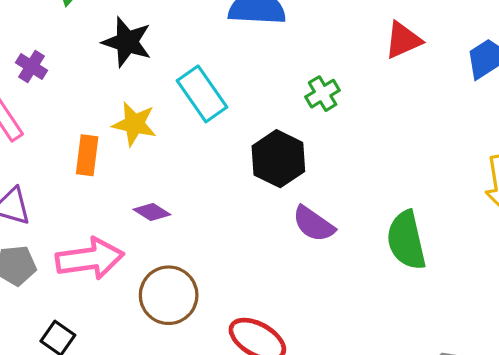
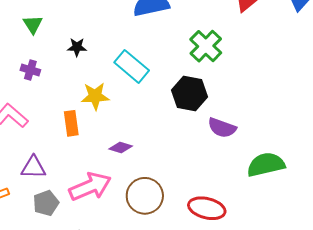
black star: (127, 42) -> (77, 47), size x0.6
purple cross: (32, 66) -> (30, 70), moved
green cross: (323, 94) -> (206, 46), size x1.5
green semicircle: (406, 240) -> (266, 165), moved, turned 105

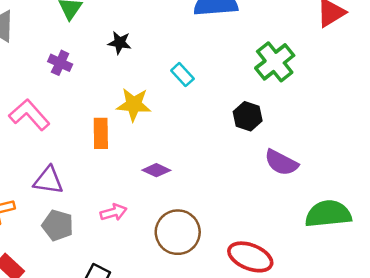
cyan rectangle: (132, 66) -> (182, 75), size x0.6
black hexagon: (189, 94) -> (248, 116), size x0.7
pink arrow: (90, 186) -> (114, 212), size x0.5
gray pentagon: (46, 203) -> (58, 225), turned 30

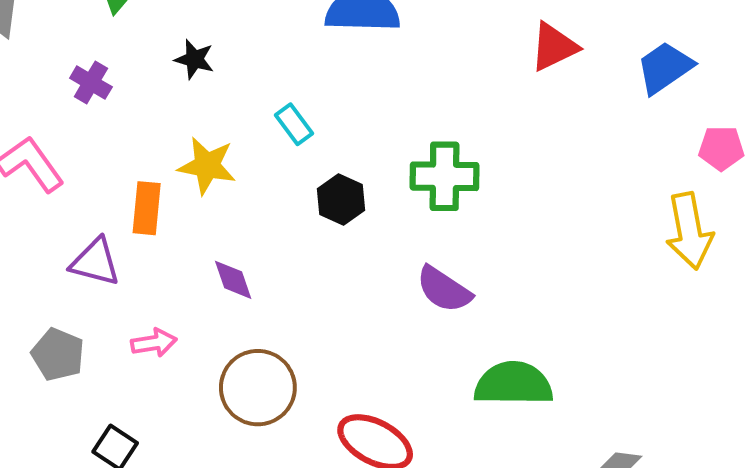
green cross: (275, 62) -> (444, 176), moved, turned 33
black hexagon: (248, 116) -> (341, 199), moved
purple diamond: (156, 170) -> (233, 280), turned 40
purple triangle: (48, 180) -> (95, 262), moved

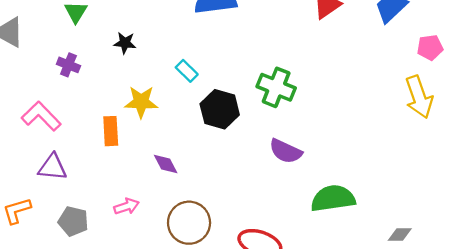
green cross: (444, 176) -> (276, 87), turned 30
black hexagon: (341, 199) -> (220, 109), size x1.4
purple triangle: (95, 262) -> (53, 167), moved

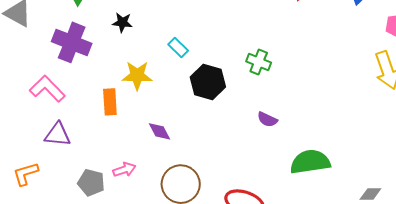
purple cross: (68, 65) -> (72, 42), size x1.8
green cross: (276, 87) -> (259, 62), size x0.7
purple semicircle: (286, 151) -> (267, 119), size x0.7
gray pentagon: (73, 221) -> (91, 183), moved

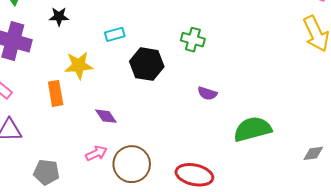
cyan rectangle: (178, 47) -> (115, 34), turned -54
pink arrow: (124, 170) -> (96, 153), moved

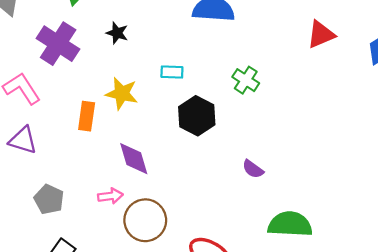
green cross: (193, 40) -> (246, 80), moved
purple diamond: (106, 116) -> (134, 159), size x1.4

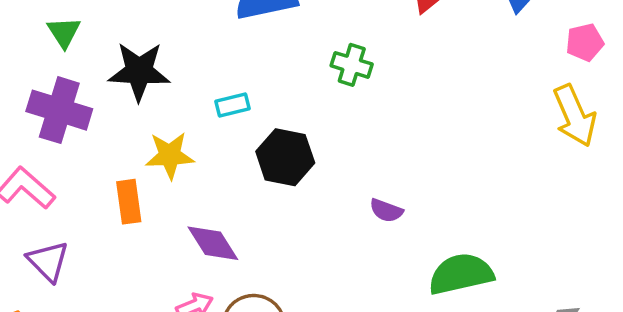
black star: (117, 33) -> (139, 71), size x1.8
green cross: (246, 80) -> (352, 65), moved
purple triangle: (23, 140) -> (48, 261), turned 44

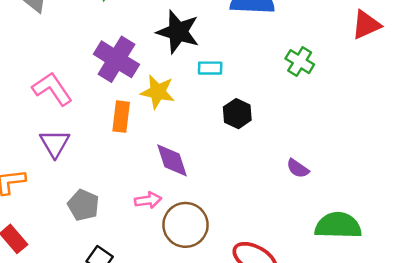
black star: (139, 71) -> (178, 32), moved
purple cross: (59, 110) -> (116, 59), moved
black hexagon: (285, 157) -> (237, 114), size x0.7

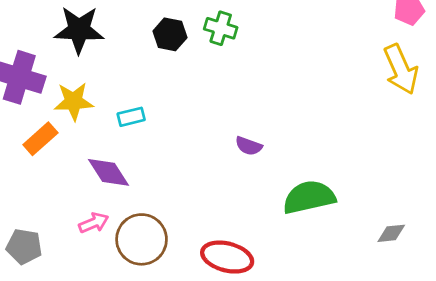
cyan rectangle: (210, 68) -> (131, 117), moved
black hexagon: (237, 114) -> (170, 34), moved
orange rectangle: (121, 117) -> (40, 139), turned 56

